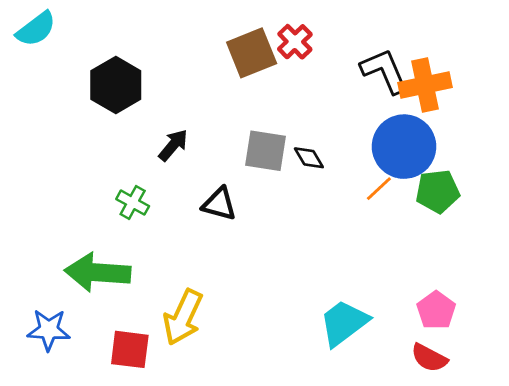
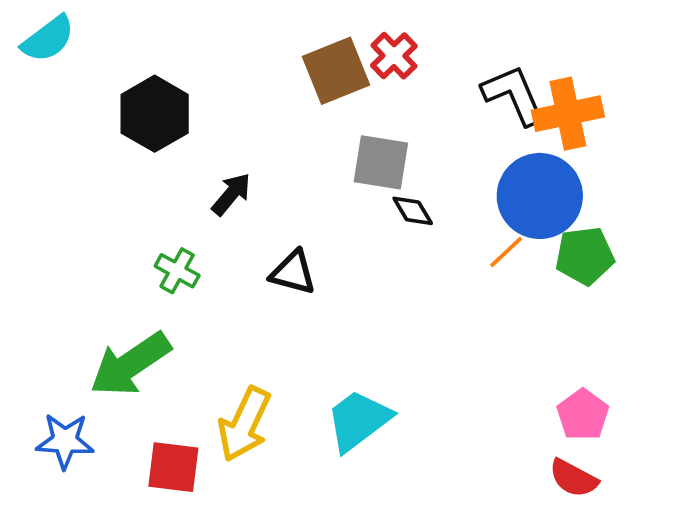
gray square: (265, 151) -> (381, 162), moved
green arrow: (98, 272) -> (130, 364), turned -38
cyan trapezoid: (344, 323) -> (358, 420), moved

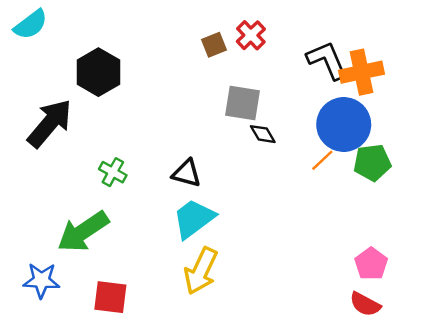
brown square: (336, 71) -> (214, 45), size x0.6
black arrow: (231, 194) -> (50, 123), moved, size x1.8
cyan trapezoid: (358, 420) -> (194, 219), moved
yellow arrow: (244, 424) -> (201, 271), moved

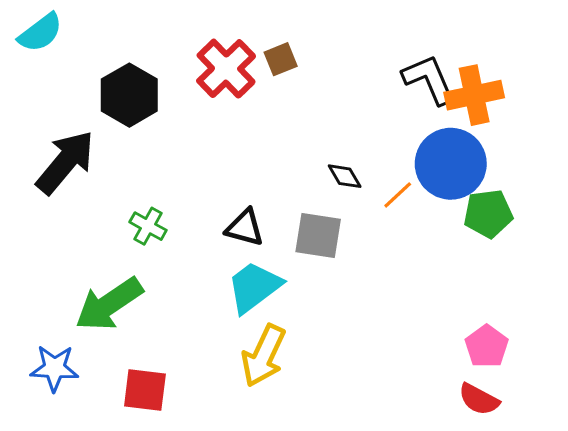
red cross: (251, 35) -> (226, 69), moved, size x1.5
gray square: (243, 103) -> (318, 236), moved
orange line: (322, 160) -> (398, 195), moved

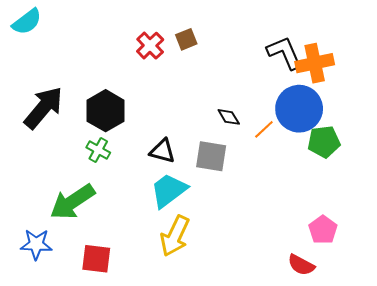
red cross: (226, 69) -> (150, 46), size x0.7
black hexagon: (129, 95) -> (106, 111), moved
red semicircle: (479, 399) -> (301, 265), moved

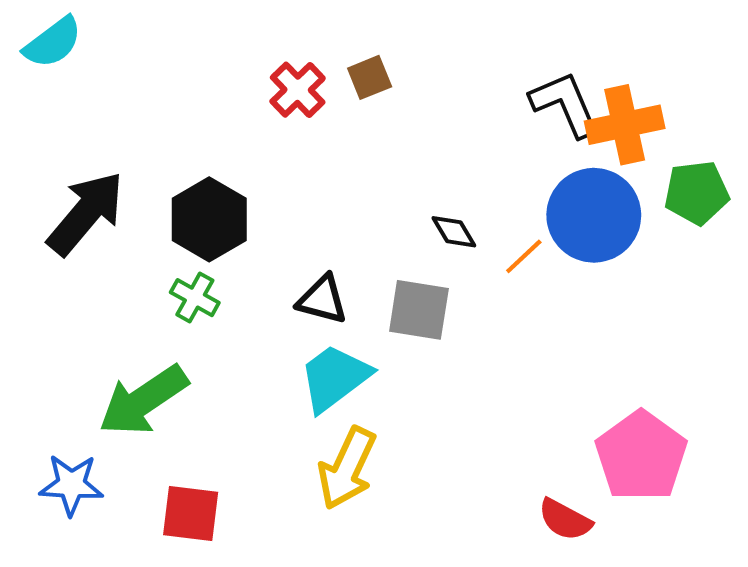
green pentagon: (324, 142) -> (697, 193), moved
pink pentagon: (323, 230) -> (641, 456), size x1.6
red semicircle: (301, 265) -> (565, 520), moved

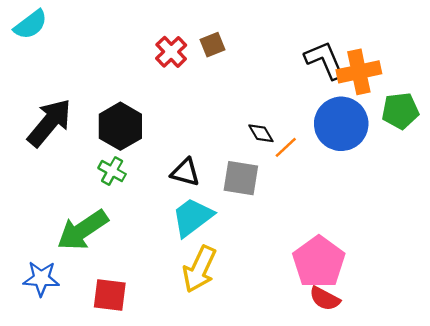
orange line: (524, 256) -> (286, 147), moved
pink pentagon: (641, 456) -> (319, 262), moved

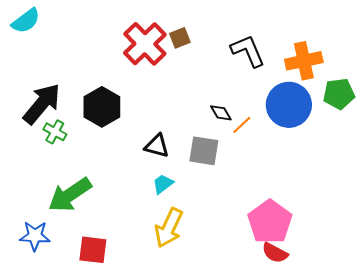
red cross: (171, 52) -> (145, 44), size x1.6
black L-shape: (325, 60) -> (248, 51), moved
green cross: (112, 171) -> (55, 132), moved
cyan trapezoid: (192, 217) -> (163, 184), size x0.6

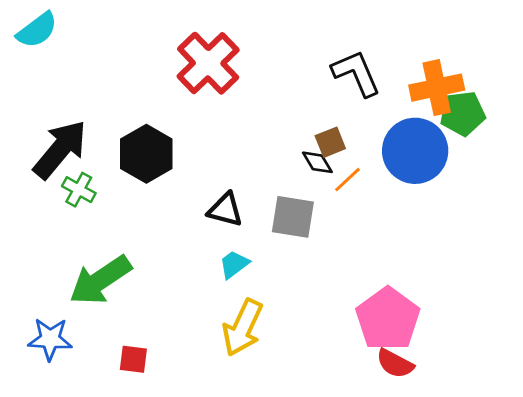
brown square: (180, 38) -> (330, 142), moved
green pentagon: (339, 94) -> (463, 113), moved
red square: (93, 250) -> (133, 359), size x0.7

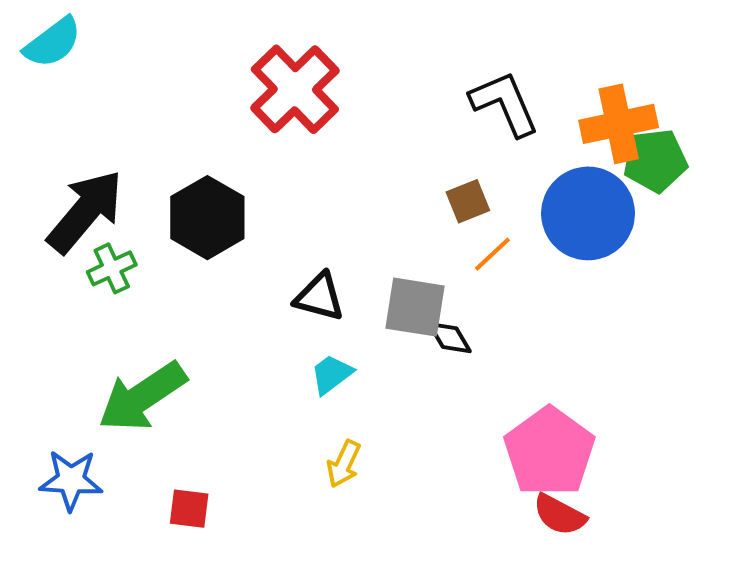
black diamond: (317, 162) -> (450, 338), moved
green cross: (79, 190) -> (112, 268), turned 36
yellow arrow: (243, 328) -> (344, 464), size x0.6

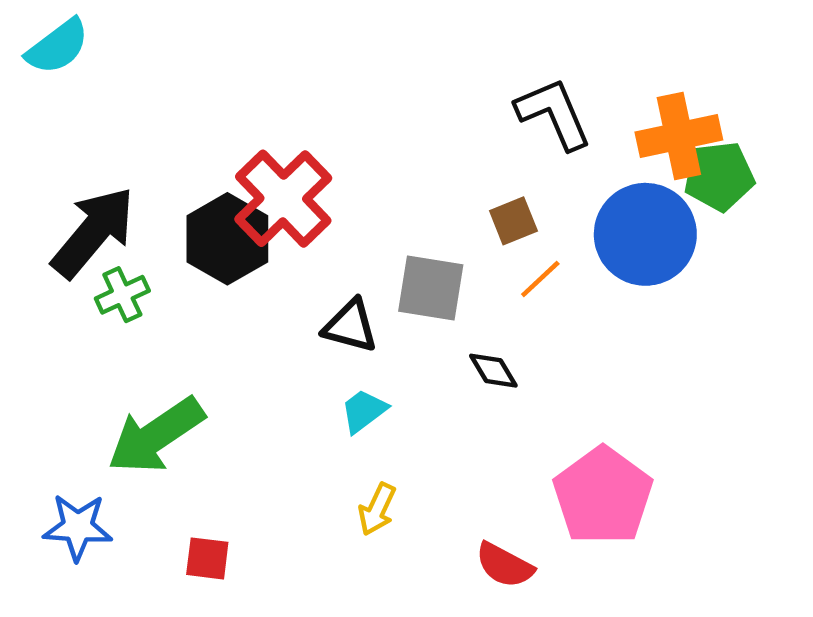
red cross: (295, 89) -> (283, 199), moved
gray square: (415, 307) -> (431, 288), moved
red semicircle: (560, 515) -> (505, 565), moved

